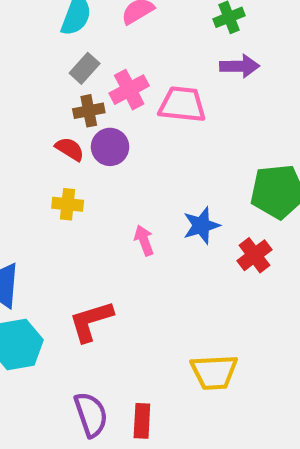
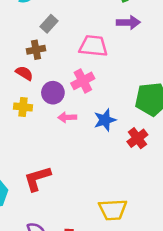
gray rectangle: (85, 68) -> (49, 24), moved
pink cross: (129, 90) -> (83, 81), moved
purple circle: (110, 147) -> (53, 93), moved
pink arrow: (144, 240) -> (67, 117), moved, turned -72

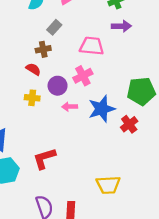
blue star: (105, 120) -> (102, 109), size x1.4

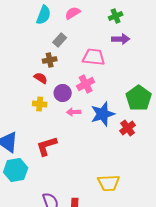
green pentagon: (141, 91) -> (139, 98), turned -30
red L-shape: (44, 158) -> (47, 146), moved

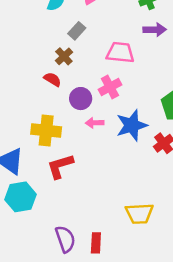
brown cross: (50, 60) -> (64, 56), turned -32
yellow cross: (40, 104) -> (46, 130), moved, size x1.6

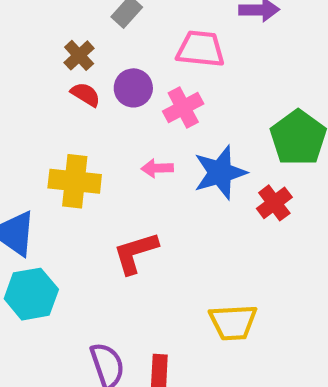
brown cross: (64, 56) -> (79, 55), moved
purple circle: (81, 99) -> (133, 88), moved
red L-shape: (60, 166) -> (135, 253), moved

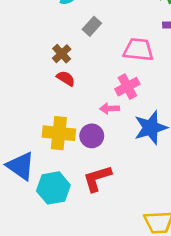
purple circle: (133, 88) -> (92, 136), moved
pink arrow: (157, 168) -> (110, 109), moved
cyan hexagon: (31, 294) -> (53, 188), moved

